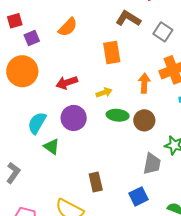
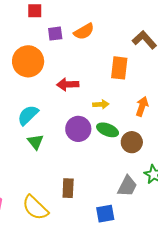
purple square: (32, 38) -> (55, 34), moved
purple circle: (74, 118) -> (78, 129), moved

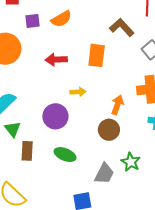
red arrow: (68, 84) -> (56, 60), moved
orange arrow: (142, 106) -> (117, 105), moved
green ellipse: (108, 130) -> (65, 155), moved
brown rectangle: (68, 188) -> (27, 151), moved

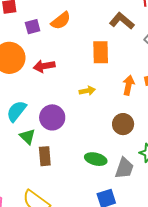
red arrow: (56, 60) -> (44, 66), moved
orange arrow: (117, 105) -> (128, 85), moved
purple circle: (55, 116) -> (52, 117), moved
green ellipse: (65, 155) -> (96, 159), moved

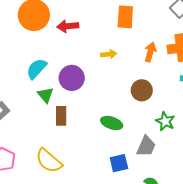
gray trapezoid: (124, 168) -> (146, 146), moved

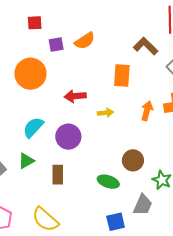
red arrow: (68, 26) -> (75, 96), moved
brown circle: (142, 90) -> (133, 160), moved
green triangle: (45, 95) -> (26, 161), moved, turned 42

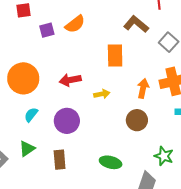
orange circle: (30, 74) -> (23, 78), moved
cyan semicircle: (33, 127) -> (31, 115), size x0.7
brown circle: (133, 160) -> (137, 120), moved

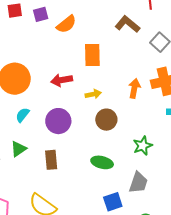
purple square: (47, 30) -> (41, 14), moved
orange rectangle: (115, 55) -> (92, 55), moved
brown circle: (137, 120) -> (106, 120), moved
green star: (164, 156) -> (143, 146), moved, turned 30

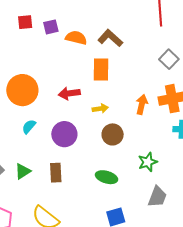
orange semicircle: (66, 24) -> (76, 38), turned -130
brown L-shape: (127, 24) -> (110, 38), moved
green triangle: (18, 149) -> (23, 171), moved
gray trapezoid: (138, 183) -> (157, 197), moved

